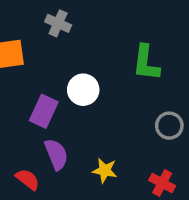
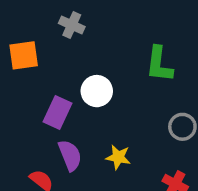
yellow star: (105, 170) -> (118, 157), moved

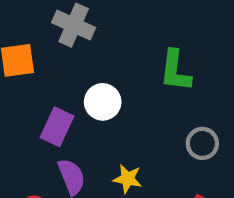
gray cross: (72, 25) -> (74, 25), size x1.4

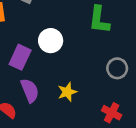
yellow star: (128, 179) -> (67, 92), turned -30

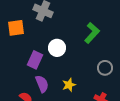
green L-shape: (99, 20) -> (92, 33), turned -145

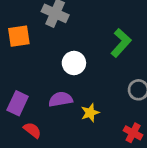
purple rectangle: (35, 60) -> (18, 103), moved
purple semicircle: (42, 84) -> (61, 99), moved, turned -78

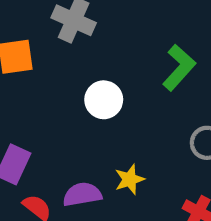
purple semicircle: (61, 99) -> (82, 194), moved

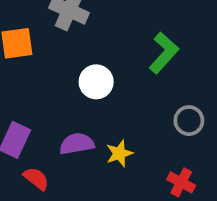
purple semicircle: (82, 194) -> (77, 144), moved

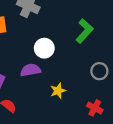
purple semicircle: (77, 144) -> (30, 70), moved

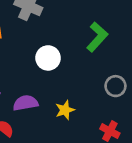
purple semicircle: (30, 70) -> (26, 103), moved

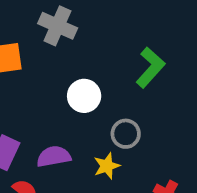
gray circle: (115, 86) -> (126, 134), moved

